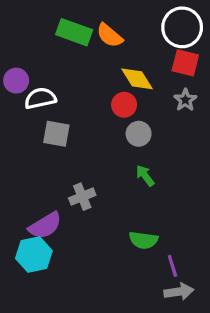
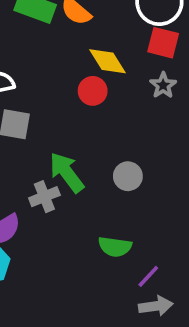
gray circle: (139, 134) -> (128, 176), moved
green arrow: (145, 176) -> (67, 172), moved, size x1.6
purple line: (172, 266) -> (148, 276), turned 60

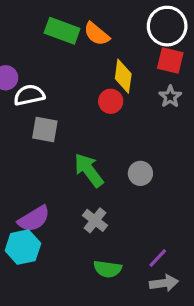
yellow diamond: (107, 61) -> (123, 76), turned 40
gray cross: (44, 197) -> (95, 220), moved, turned -30
green semicircle: (115, 247) -> (108, 269), moved

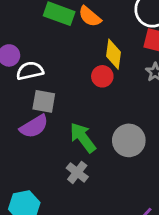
gray circle: (140, 173) -> (129, 140), size x1.5
purple semicircle: (34, 219) -> (34, 126), moved
gray cross: (95, 220) -> (77, 172), moved

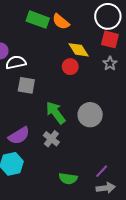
yellow diamond: (113, 54) -> (79, 50), turned -40
purple semicircle: (34, 126) -> (19, 136), moved

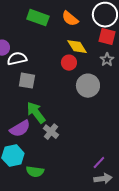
orange semicircle: (61, 22) -> (70, 19), moved
green arrow: (56, 113) -> (36, 113), moved
gray circle: (90, 115) -> (88, 86), moved
green semicircle: (68, 178) -> (35, 172), moved

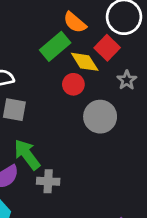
green rectangle: (38, 18) -> (55, 46), moved, turned -60
red square: (107, 37) -> (107, 48), moved, turned 30
gray cross: (51, 132) -> (48, 181), turned -35

